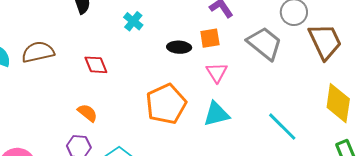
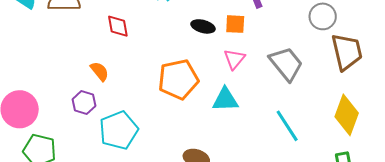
gray trapezoid: (265, 43) -> (286, 64), moved

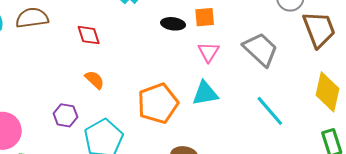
orange semicircle: (100, 71) -> (95, 80), moved
orange pentagon: (178, 79) -> (158, 103), moved

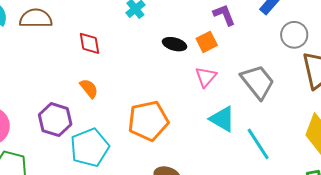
orange square: (205, 17) -> (207, 42), turned -30
cyan triangle: (205, 93) -> (222, 119), moved, turned 32
purple hexagon: (65, 115) -> (55, 120), size x1.4

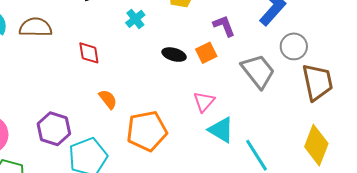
pink triangle: (206, 77) -> (204, 102), moved
gray trapezoid: (258, 82) -> (258, 71), moved
orange semicircle: (89, 88) -> (108, 99), moved

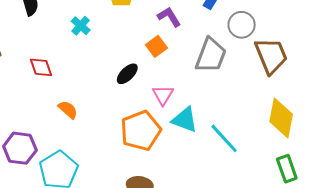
black ellipse: (174, 55) -> (127, 74), moved, turned -50
gray trapezoid: (258, 71) -> (211, 55), turned 69
orange pentagon: (147, 131) -> (141, 131), moved

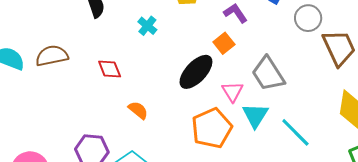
gray trapezoid: (211, 55) -> (268, 74), moved, turned 129
black ellipse: (127, 74) -> (196, 72), size x1.6
cyan triangle: (185, 120) -> (255, 115), turned 44

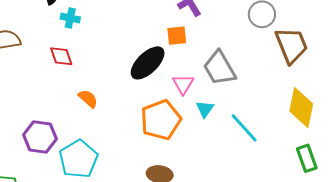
cyan cross: (147, 26) -> (70, 18), moved, turned -30
orange square: (224, 43) -> (177, 36), turned 30
cyan triangle: (255, 115) -> (205, 109), size x0.7

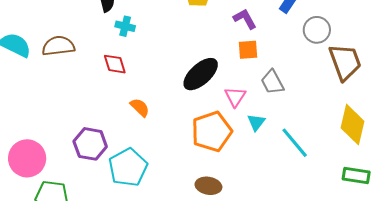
orange square: (177, 36) -> (248, 50), moved
gray trapezoid: (220, 68) -> (272, 82), size x0.7
green rectangle: (307, 158) -> (356, 175), turned -64

